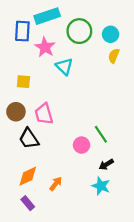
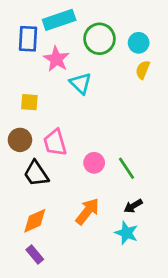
pink circle: (82, 145) -> (94, 163), moved
orange arrow: (56, 184) -> (87, 211), moved, size x1.5

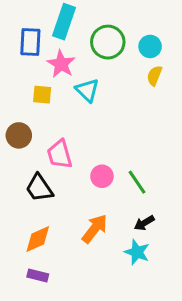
cyan rectangle: (59, 20) -> (64, 22), turned -52
yellow square: (29, 102) -> (42, 95), moved
brown circle: (20, 140) -> (19, 135), moved
purple rectangle: (35, 254) -> (38, 275), turned -36

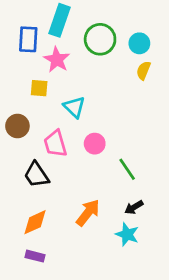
cyan triangle: (87, 90) -> (74, 107), moved
pink circle: (102, 176) -> (95, 144), moved

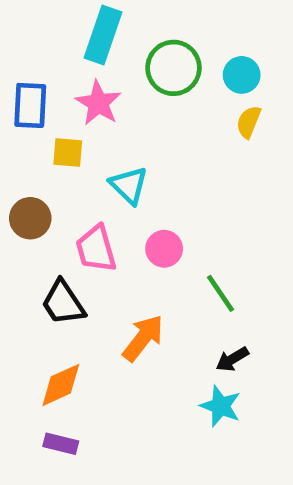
blue rectangle: (28, 39) -> (30, 105), moved
orange arrow: (88, 213) -> (143, 338), moved

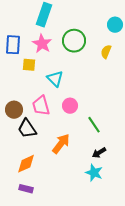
green circle: (174, 68) -> (74, 41), moved
cyan circle: (242, 75) -> (115, 25), moved
brown circle: (30, 218) -> (14, 110), moved

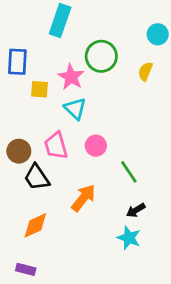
pink star: (42, 44) -> (71, 77), moved
purple rectangle: (26, 189) -> (26, 269), moved

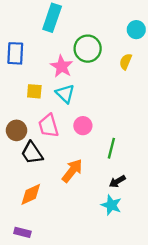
yellow square: (39, 89) -> (34, 91), moved
green line: (129, 172) -> (111, 148), turned 48

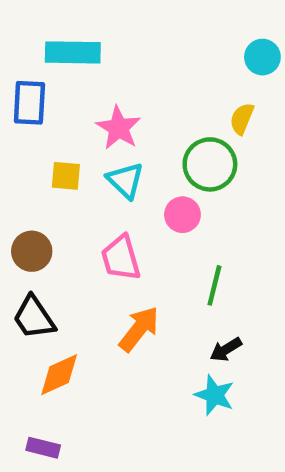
cyan rectangle: (52, 18) -> (73, 52), moved, turned 72
green circle: (88, 49) -> (210, 164), moved
pink trapezoid: (49, 126) -> (121, 258), moved
pink circle: (83, 126) -> (182, 215), moved
black trapezoid: (32, 153) -> (34, 317), moved

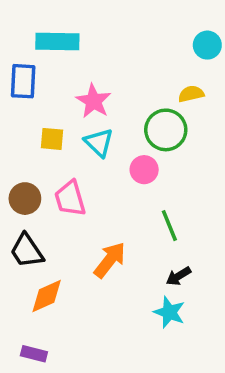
yellow semicircle: (242, 119) -> (191, 94), turned 55
pink trapezoid: (121, 258) -> (70, 199), moved
green line: (214, 285) -> (169, 226), turned -36

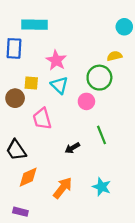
brown circle: (25, 199) -> (15, 98), moved
orange arrow: (110, 260) -> (63, 188), moved
black arrow: (178, 276) -> (72, 148), moved

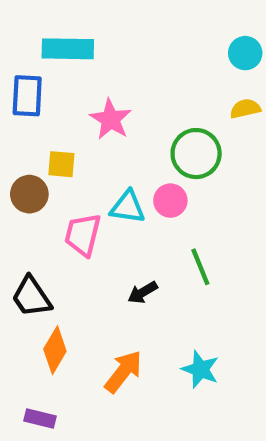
yellow semicircle: (115, 56) -> (245, 109), moved
cyan triangle: (59, 85) -> (128, 207), moved, turned -36
pink trapezoid: (42, 119) -> (83, 235), turned 30
orange diamond: (28, 177) -> (55, 350), turned -35

